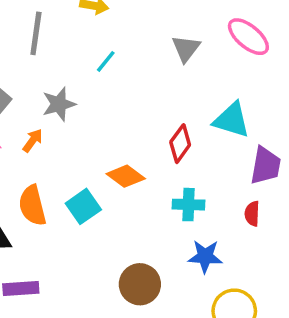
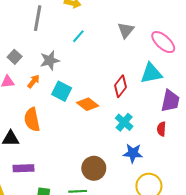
pink ellipse: (248, 37) -> (163, 42), moved
cyan triangle: (232, 120) -> (151, 73), turned -30
cyan cross: (188, 205) -> (124, 122), turned 36
cyan square: (83, 206) -> (62, 91), moved, turned -30

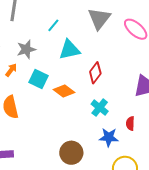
gray triangle: (126, 30) -> (99, 19), size x1.4
cyan triangle: (151, 73) -> (69, 50), moved
red semicircle: (161, 129) -> (130, 123), moved

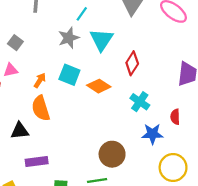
gray star: (26, 49) -> (69, 38), moved
cyan triangle: (69, 50) -> (101, 40), turned -40
orange arrow: (11, 70) -> (40, 80), moved

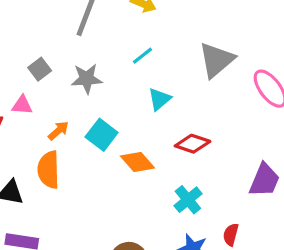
gray star: (69, 38) -> (87, 79), moved
cyan triangle: (101, 40) -> (160, 99), size x0.7
red diamond: (132, 63) -> (193, 144), turned 60

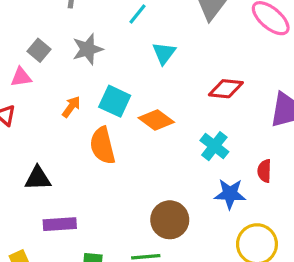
pink triangle: (22, 105) -> (21, 77), moved
red diamond: (193, 144) -> (226, 89), moved
orange semicircle: (49, 170) -> (103, 146), moved

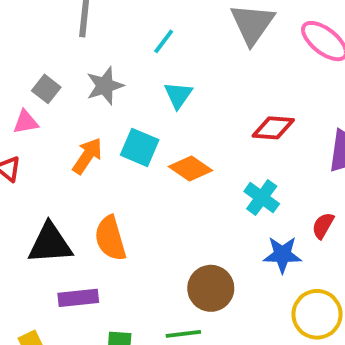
cyan triangle: (164, 53) -> (178, 95), moved
orange arrow: (71, 107) -> (87, 156), size x1.4
orange semicircle: (103, 146) -> (110, 238), moved
red semicircle: (264, 171) -> (323, 226), turned 30
black triangle: (38, 178) -> (50, 244), size x1.4

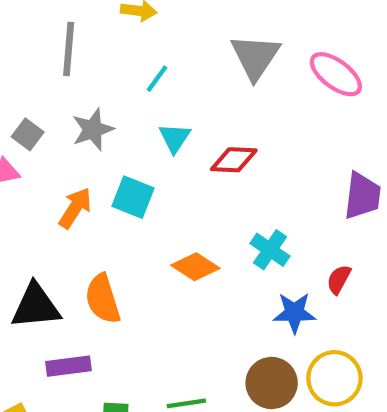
red diamond: (273, 128) -> (234, 160), moved
orange diamond: (190, 168) -> (195, 267), moved
brown circle: (211, 288) -> (272, 383), moved

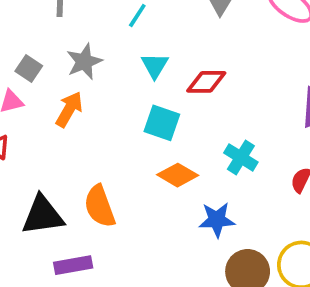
cyan square: (133, 197) -> (162, 123), moved
orange arrow: (75, 208) -> (69, 109), moved
blue star: (294, 313) -> (217, 220), moved

